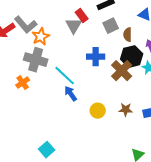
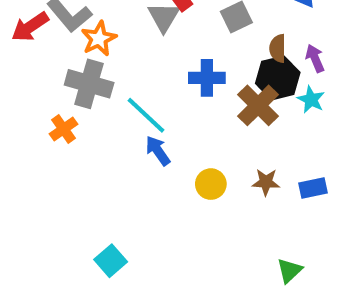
brown semicircle: (128, 35) -> (278, 48), moved

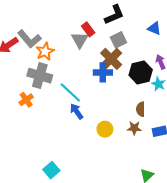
brown semicircle: (278, 48) -> (141, 109), moved
brown cross: (258, 105) -> (111, 59), moved

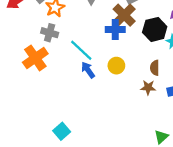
gray cross: (40, 76) -> (50, 33), size x0.7
orange cross: (26, 100) -> (35, 58), size x1.6
yellow circle: (105, 129) -> (116, 66), moved

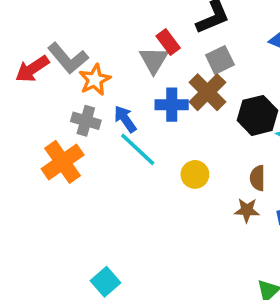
blue cross: (115, 29) -> (172, 105), moved
blue arrow: (88, 70) -> (125, 119), moved

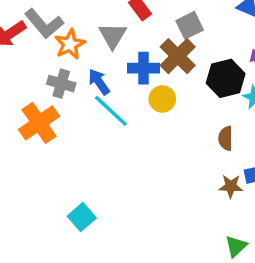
gray triangle: (154, 60) -> (113, 36), moved
yellow circle: (195, 174) -> (162, 99), moved
brown star: (247, 210) -> (231, 186), moved
cyan square: (106, 282) -> (82, 217), moved

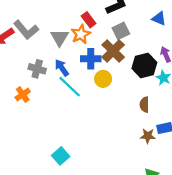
gray triangle: (113, 36) -> (60, 38), moved
orange star: (70, 44) -> (81, 34), moved
orange cross: (39, 123) -> (23, 95), size x0.6
cyan square: (82, 217) -> (61, 156), moved

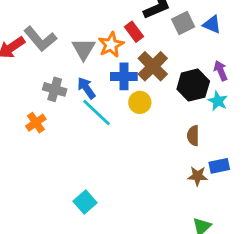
red rectangle: (89, 20) -> (134, 32), moved
gray square: (121, 31) -> (183, 23), moved

